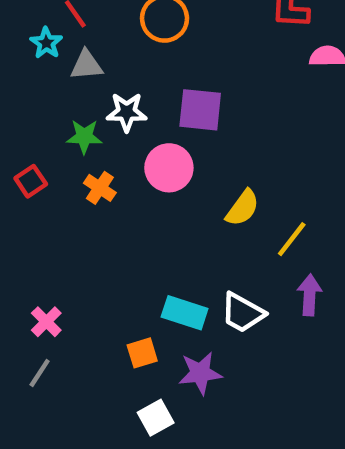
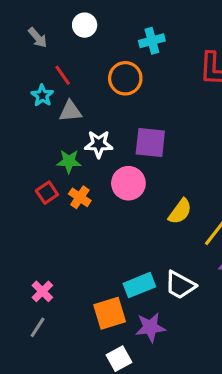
red square: (31, 181) -> (47, 193), moved
cyan rectangle: (185, 313) -> (139, 285), turned -40
orange square: (142, 353) -> (110, 313), size x1.5

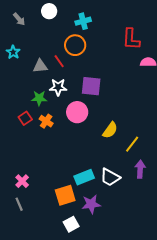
cyan cross: (152, 41) -> (83, 21), moved
red line: (63, 75) -> (59, 61), moved
cyan star: (42, 96) -> (13, 52), moved
gray line: (38, 327) -> (19, 204), turned -56

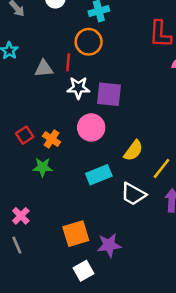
red line: (59, 61) -> (68, 62), turned 40
white star: (58, 87) -> (78, 88), moved
green star: (39, 98) -> (43, 167), moved
cyan rectangle: (84, 177) -> (99, 175), moved
white trapezoid: (110, 177) -> (133, 194), moved

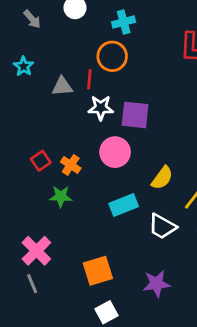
pink cross: (21, 216) -> (36, 251), size x1.5
purple star: (109, 245) -> (157, 284), moved

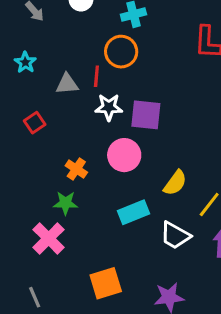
red square: (41, 161) -> (35, 123), moved
pink cross: (36, 251) -> (49, 238), moved

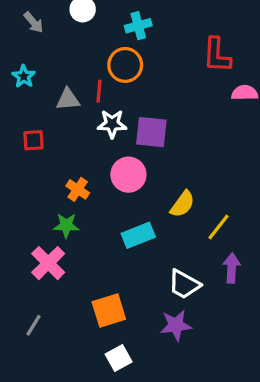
red square: (35, 123) -> (33, 140), turned 30
white trapezoid: (175, 235) -> (184, 284), moved
gray line: (35, 297) -> (33, 325), turned 55

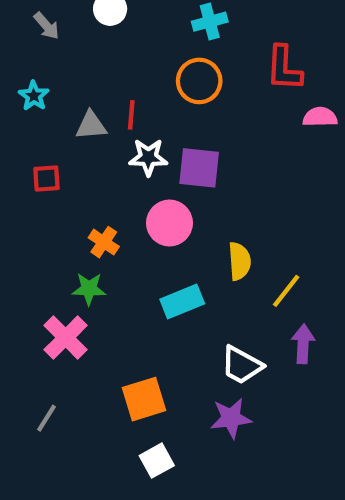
cyan cross: (138, 26) -> (210, 22), moved
orange circle: (125, 65) -> (199, 81), moved
yellow semicircle: (182, 204) -> (239, 261), turned -40

